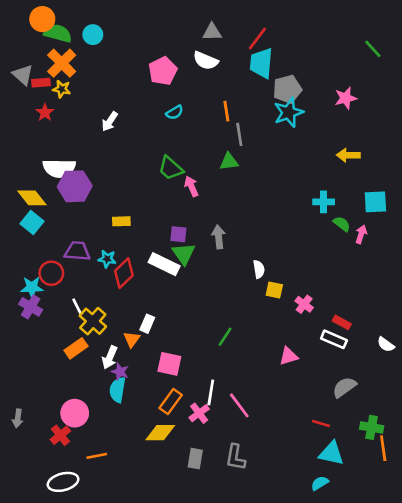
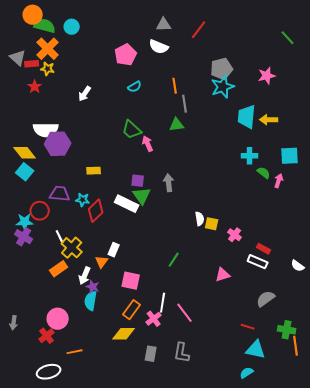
cyan trapezoid: (261, 63) -> (247, 117), moved
white semicircle: (259, 269) -> (200, 219), moved

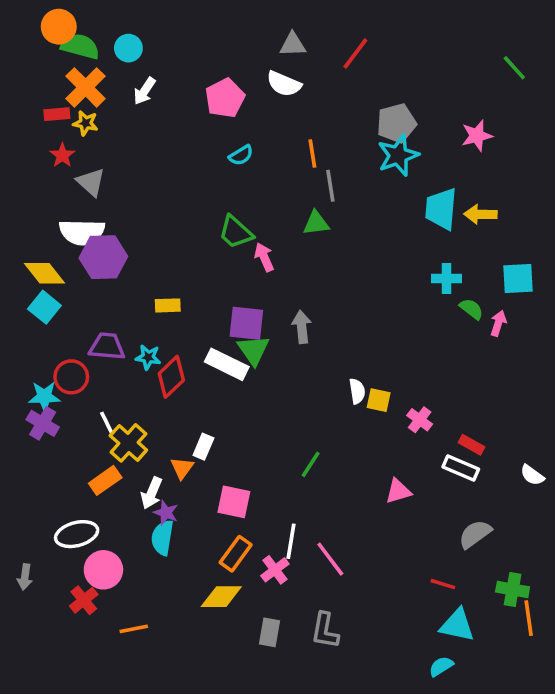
gray triangle: (18, 58) -> (91, 182), moved
white arrow: (85, 94) -> (144, 91), moved
purple square: (138, 181) -> (246, 323), size x1.5
white ellipse: (49, 372) -> (77, 534), moved

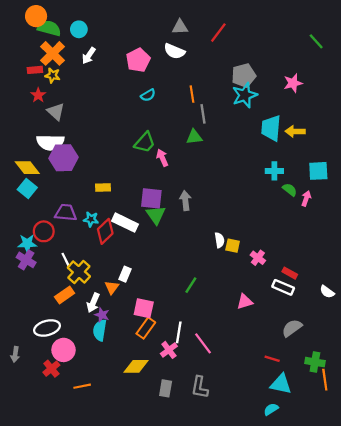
green trapezoid: (236, 232) -> (145, 142), turned -90
white rectangle: (227, 364) -> (125, 223), moved
orange rectangle: (236, 554) -> (146, 328), moved

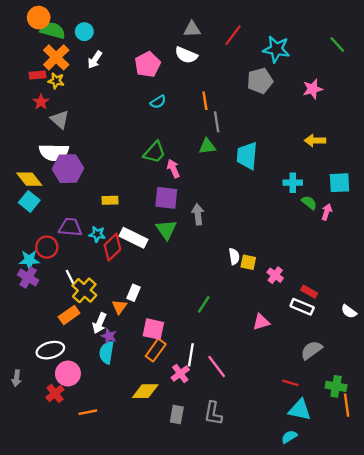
cyan star: (245, 95) -> (276, 49), moved, turned 30
cyan trapezoid: (271, 128) -> (247, 156), moved
purple square: (151, 198) -> (166, 198), moved

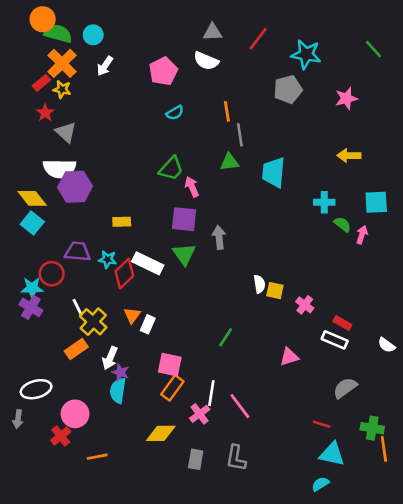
red rectangle: (37, 75) -> (41, 83), turned -35
orange triangle: (119, 307) -> (132, 315), moved
white ellipse: (50, 350) -> (36, 389), moved

